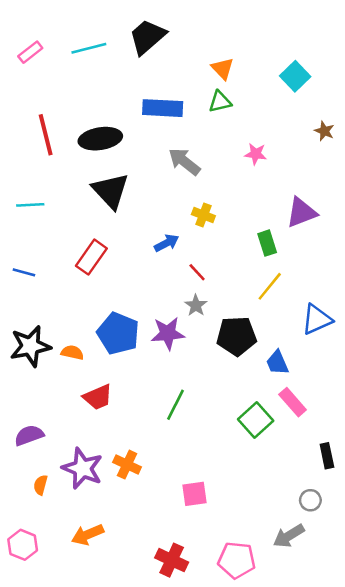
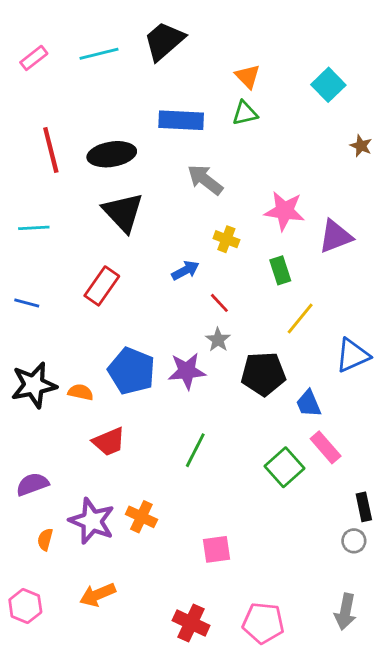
pink star: (256, 154) -> (284, 211), moved, size x1.6
green rectangle: (267, 243) -> (280, 270), moved
gray circle: (310, 500) -> (354, 541), moved
gray arrow: (289, 536) -> (345, 612), moved, turned -48

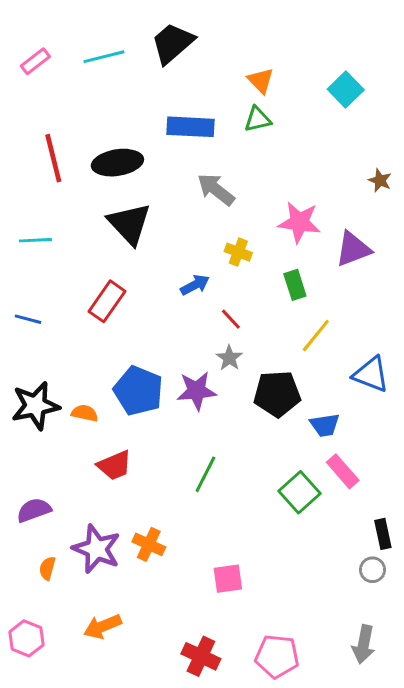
brown star: (361, 146) -> (380, 180), moved
blue triangle: (352, 355) -> (371, 374), turned 45
blue trapezoid: (309, 403) -> (325, 425), turned -76

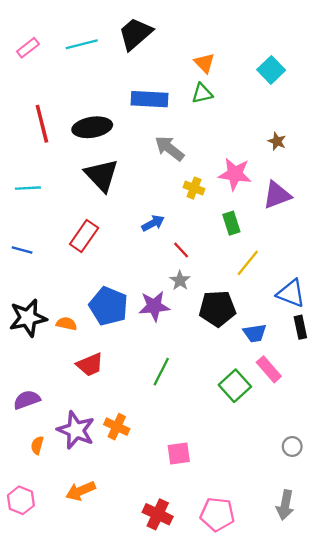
brown star: (380, 180) -> (277, 141), moved
yellow cross: (238, 252) -> (194, 188), moved
black rectangle: (383, 534) -> (300, 327), moved

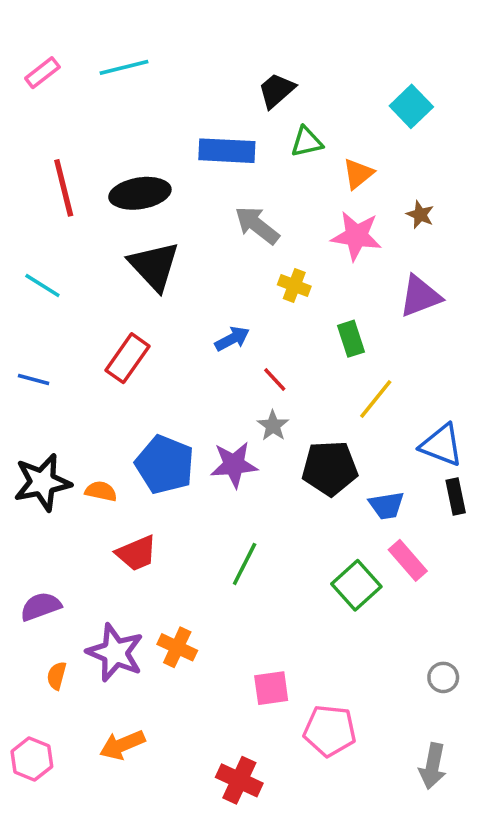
black trapezoid: (135, 34) -> (277, 90), moved, size x0.7
orange triangle: (204, 63) -> (358, 174), moved, turned 35
pink star: (235, 174) -> (356, 236), moved
cyan line: (28, 188) -> (42, 285), turned 35
pink pentagon: (217, 514) -> (330, 731), moved

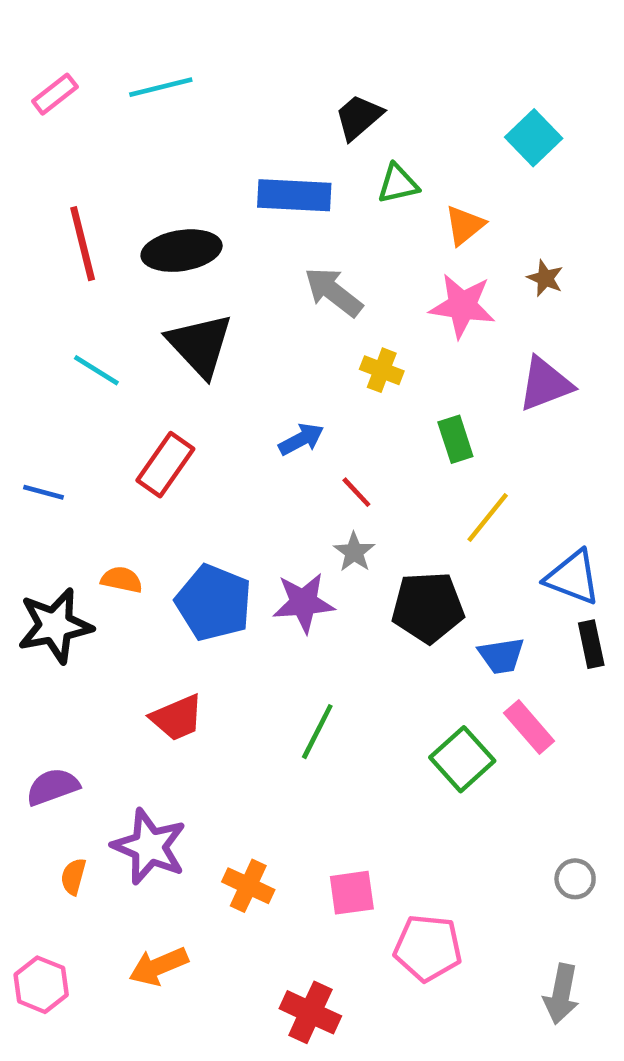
cyan line: (42, 285) -> (96, 370), moved
orange semicircle: (101, 491) -> (122, 580), moved
orange cross: (177, 647) -> (248, 886), moved

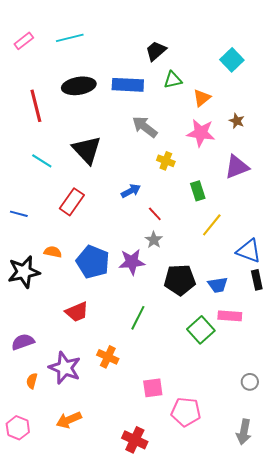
black ellipse: (182, 251) -> (79, 86), moved
black pentagon: (428, 607) -> (180, 280), moved
pink rectangle: (529, 727) -> (230, 316), turned -45
orange cross: (248, 886) -> (108, 357), moved

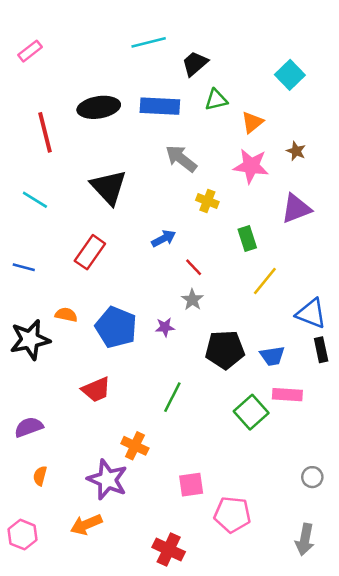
cyan line: (70, 38) -> (149, 42), moved
cyan line: (42, 161) -> (35, 200), moved
purple star: (132, 262) -> (165, 327), size x0.6
purple star: (65, 368) -> (107, 480), moved

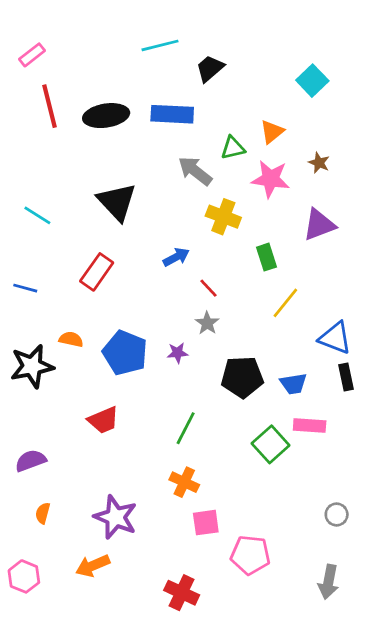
green triangle: (216, 100) -> (233, 148), moved
red line: (45, 132) -> (49, 106), moved
yellow cross: (207, 201) -> (223, 217), size x1.4
orange cross: (135, 446) -> (184, 482), moved

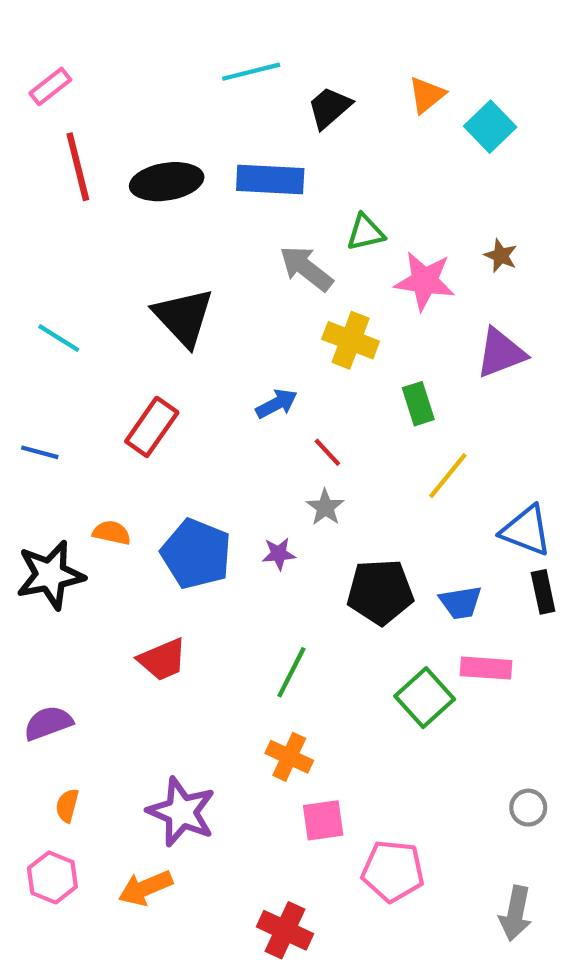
orange triangle: (272, 132) -> (427, 95), moved
pink hexagon: (24, 576) -> (52, 877), moved

